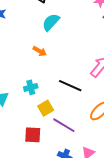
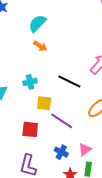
cyan semicircle: (51, 22) -> (37, 23), moved
yellow square: (46, 108) -> (44, 103), turned 35

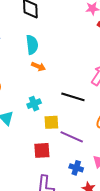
cyan semicircle: (37, 23) -> (32, 45), turned 138

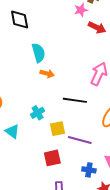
cyan semicircle: (32, 45) -> (38, 53), moved
orange arrow: (38, 66) -> (47, 74), moved

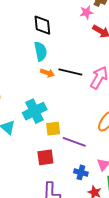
black diamond: (20, 19) -> (42, 25), moved
black line: (75, 100) -> (70, 72), moved
cyan cross: (38, 113) -> (35, 111), size x1.6

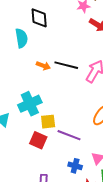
cyan semicircle: (41, 51) -> (21, 38), moved
red square: (45, 157) -> (38, 140), moved, turned 30

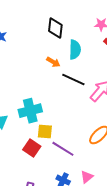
cyan semicircle: (21, 38) -> (75, 50), moved
orange arrow: (43, 66) -> (53, 62), moved

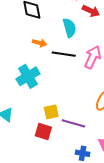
cyan semicircle: (75, 50) -> (69, 28), moved
cyan cross: (30, 111) -> (28, 76), moved

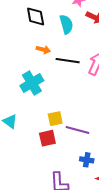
cyan semicircle: (69, 28) -> (66, 24), moved
red square: (43, 132) -> (47, 138), turned -30

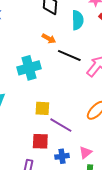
red square: (47, 138) -> (40, 141), moved
blue cross: (87, 160) -> (62, 156), turned -32

